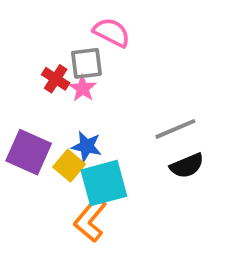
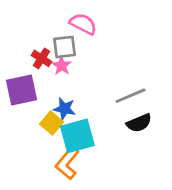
purple square: (29, 152) -> (21, 90), moved, turned -36

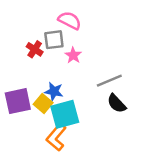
pink star: (62, 66) -> (73, 55), moved
purple square: (21, 90) -> (18, 101), moved
black semicircle: (139, 123) -> (117, 103), turned 70

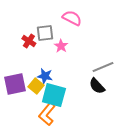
pink semicircle: (70, 20) -> (72, 18), moved
gray line: (109, 81) -> (103, 67), moved
cyan square: (65, 114) -> (54, 95), turned 30

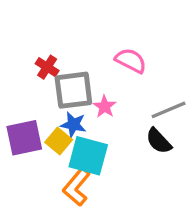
pink semicircle: (72, 18) -> (131, 61), moved
gray square: (45, 33) -> (73, 90), moved, size x1.4
pink star: (61, 46) -> (105, 107), moved

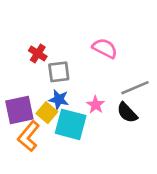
gray square: (73, 90) -> (59, 72), size x0.7
pink star: (105, 107) -> (96, 105), moved
orange L-shape: (77, 187) -> (29, 136), moved

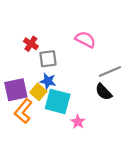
pink star: (96, 105) -> (78, 122), moved

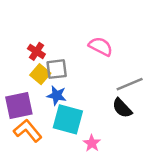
yellow square: (38, 92) -> (40, 74), moved
orange L-shape: (23, 111) -> (28, 131), turned 100

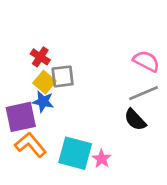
pink semicircle: (101, 46) -> (146, 61), moved
blue star: (57, 95) -> (43, 102), moved
cyan square: (68, 119) -> (75, 153), moved

